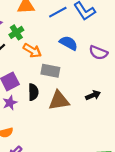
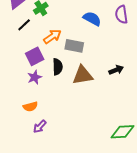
orange arrow: (32, 51) -> (52, 36), moved, turned -66
purple semicircle: (98, 53) -> (121, 14), moved, turned 60

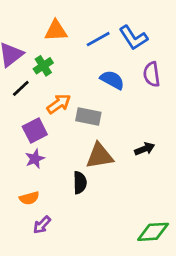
black semicircle: (58, 67) -> (80, 183), moved

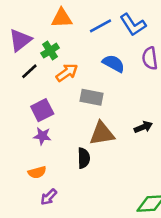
orange arrow: (59, 104) -> (67, 73), moved
purple star: (35, 159) -> (42, 136), turned 30

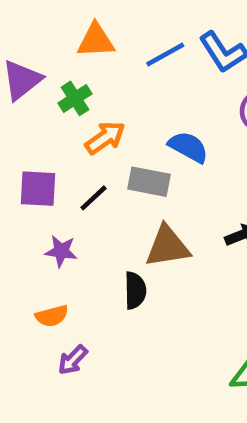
blue semicircle: (114, 63) -> (188, 147), moved
black line: (29, 71) -> (94, 198), moved
purple square: (42, 110) -> (38, 189), moved, turned 30

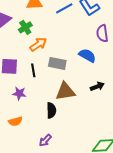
blue semicircle: (188, 147) -> (87, 55), moved
black line: (94, 198) -> (33, 70), turned -56
purple arrow: (73, 360) -> (45, 140), moved

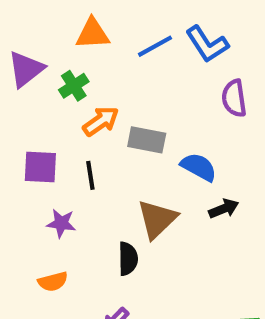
blue semicircle: (87, 55) -> (199, 167), moved
gray rectangle: (57, 63) -> (147, 140), moved
brown triangle: (65, 91) -> (157, 219), turned -35

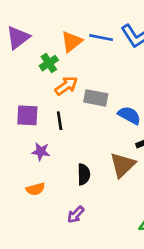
orange triangle: (92, 34) -> (72, 42), moved, turned -35
blue line: (155, 46) -> (101, 38), turned 40
purple triangle: (26, 69) -> (18, 38), moved
brown triangle: (157, 219) -> (123, 165), moved

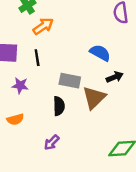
gray rectangle: (96, 98) -> (70, 81), moved

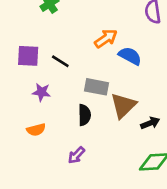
orange arrow: (43, 26) -> (106, 38), moved
black line: (37, 58) -> (60, 61), turned -49
black arrow: (115, 77) -> (150, 123), moved

